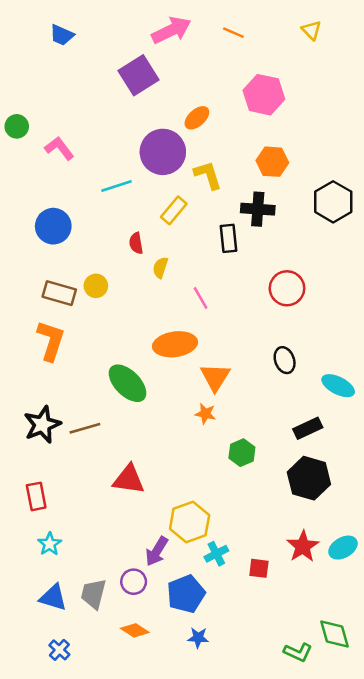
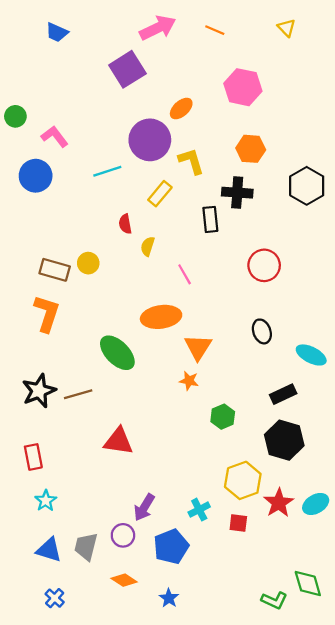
blue circle: (53, 226) -> (36, 176), moved
yellow hexagon: (190, 522) -> (243, 480), moved
blue star: (198, 638) -> (169, 598), moved, turned 30

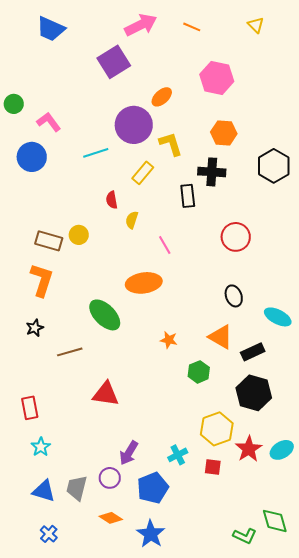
blue trapezoid: (57, 32) -> (51, 29), size x1.4
orange triangle: (198, 347) -> (221, 337), moved, turned -32
black star: (39, 391) -> (35, 328), moved, size x0.6
blue star: (169, 598) -> (151, 534), size x1.6

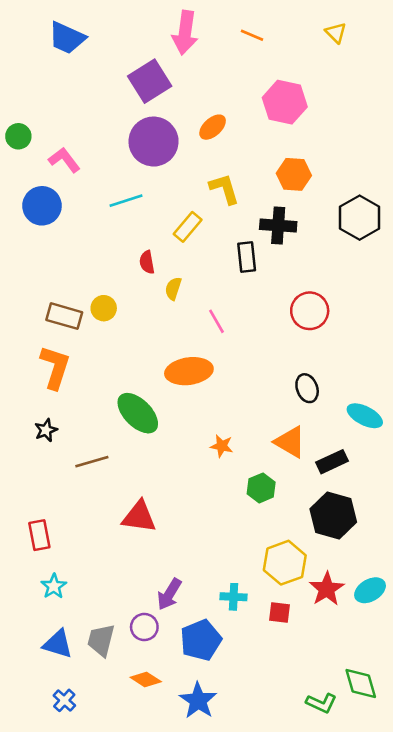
pink arrow: (141, 25) -> (185, 33), turned 124
purple circle: (134, 125) -> (154, 142), moved
cyan cross: (178, 455) -> (234, 597), turned 30

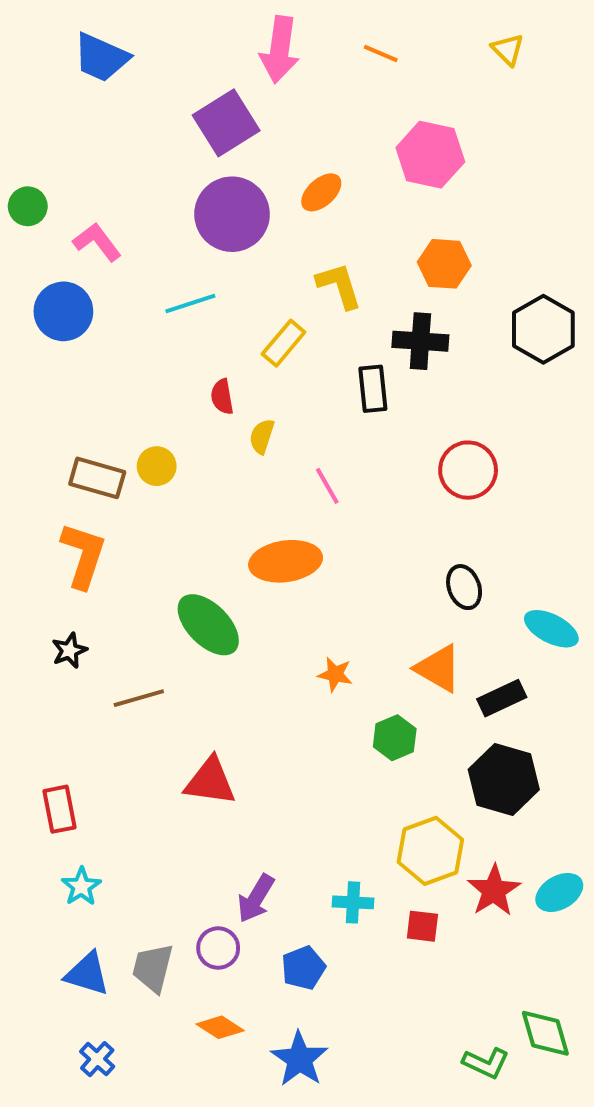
blue pentagon: (201, 640) -> (303, 968), size x0.7

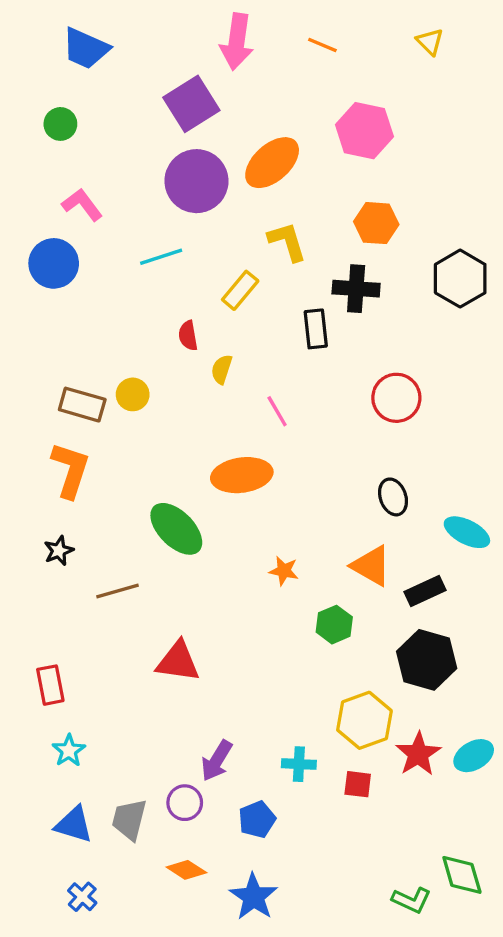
orange ellipse: (321, 192) -> (272, 163), size x1.6
green circle: (28, 206) -> (60, 124), moved

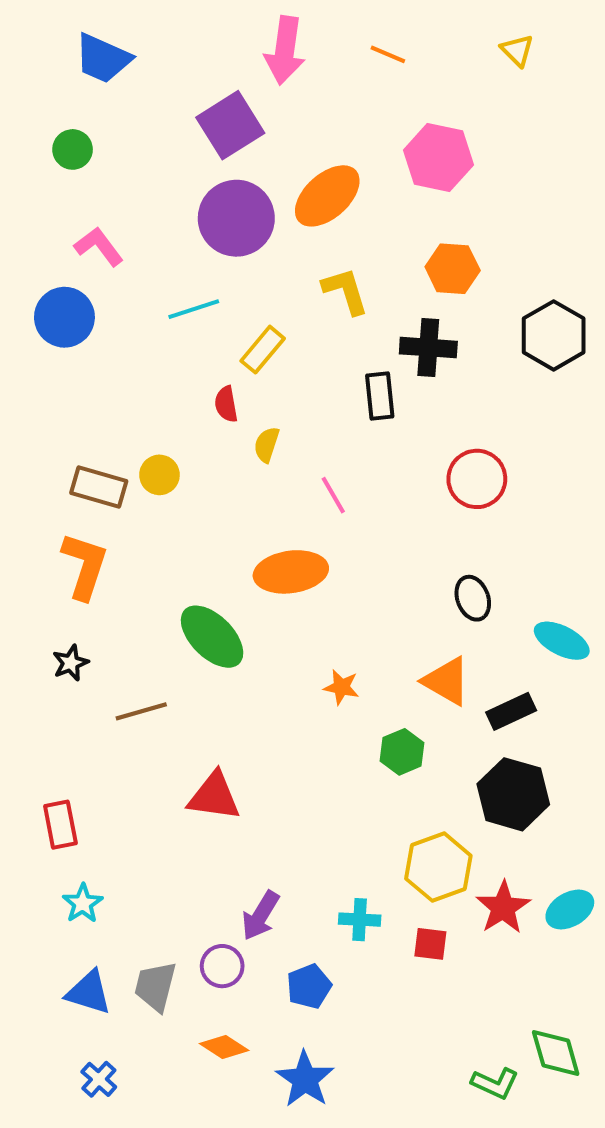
yellow rectangle: (240, 290) -> (263, 350), moved

